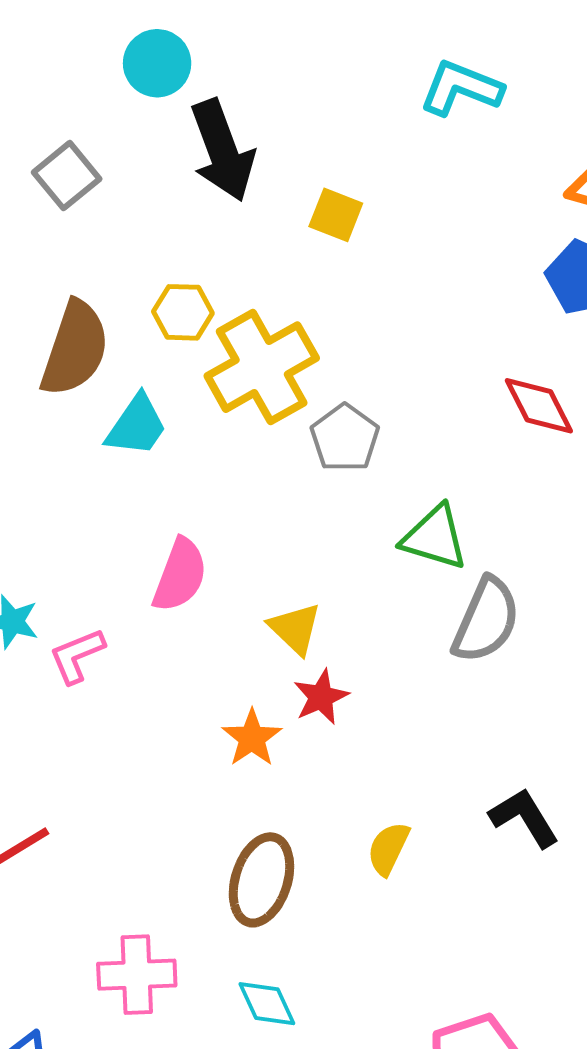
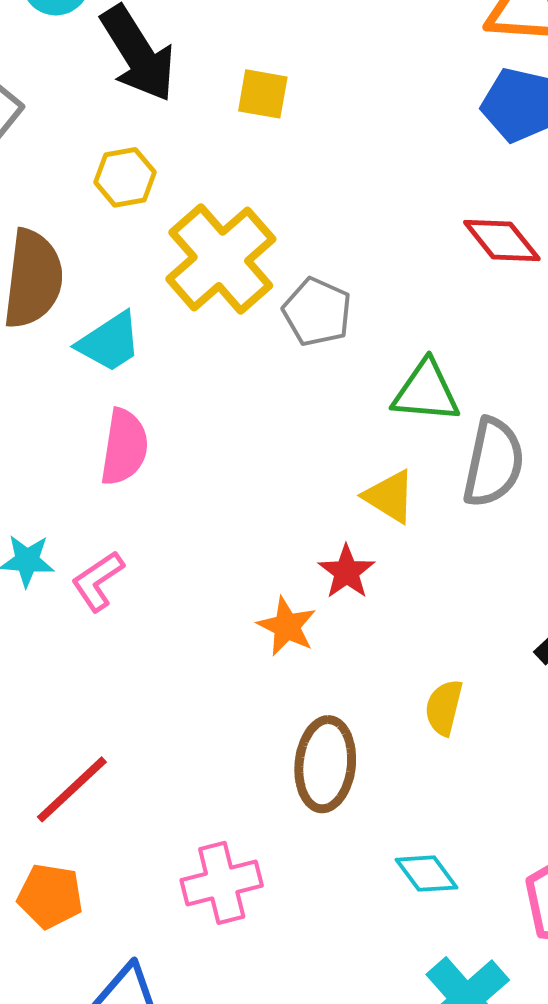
yellow hexagon: (183, 312) -> (125, 177), moved
cyan trapezoid: (137, 426) -> (110, 342), turned 34
pink semicircle: (180, 575) -> (124, 447), moved
yellow triangle: (295, 629) -> (390, 496), moved
cyan diamond: (267, 1004) -> (427, 874), moved

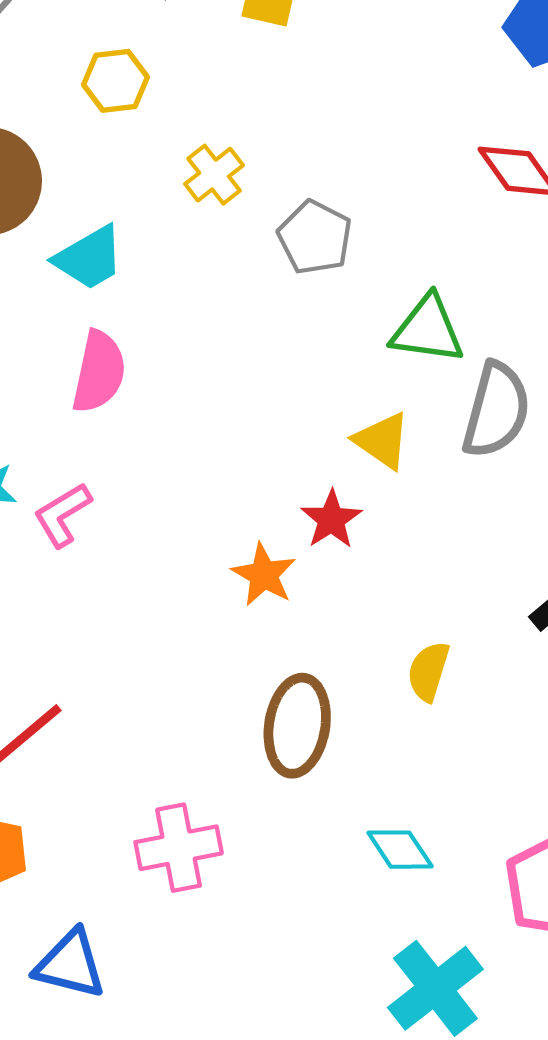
yellow cross: (221, 259) -> (214, 175), size x0.5

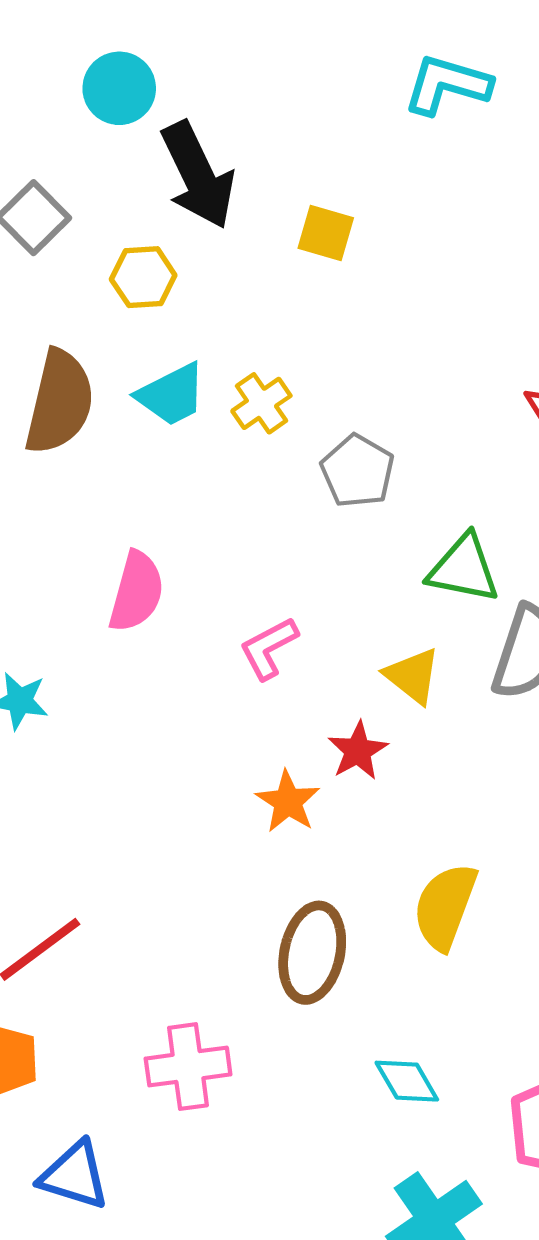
yellow hexagon: (115, 81) -> (143, 277), moved
cyan trapezoid: (89, 258) -> (171, 395), moved
pink L-shape: (62, 515) -> (269, 648), moved
yellow semicircle: (428, 671) -> (445, 906), size x1.5

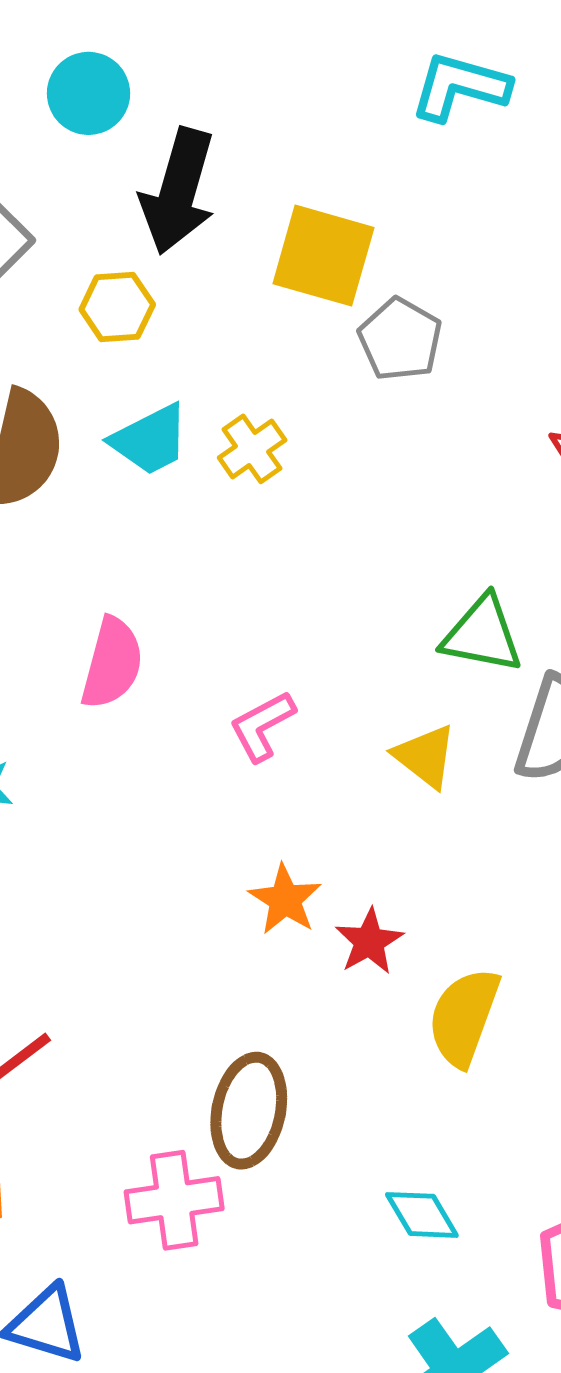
black arrow: (198, 175) -> (178, 191), turned 42
yellow square: (326, 233) -> (323, 256), size x1.6
gray pentagon: (358, 471) -> (400, 339), moved
red star: (358, 751) -> (369, 941), moved
brown ellipse: (312, 953) -> (249, 1111), moved

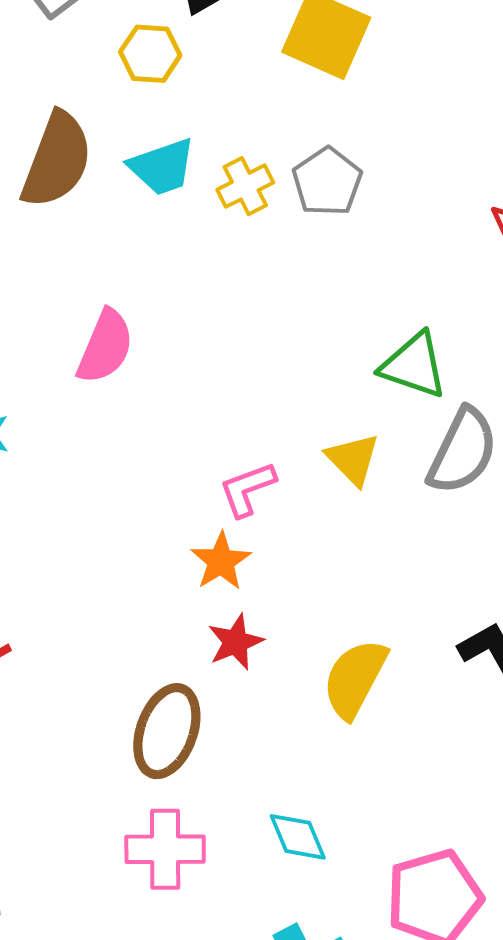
gray pentagon: (400, 339) -> (327, 182), moved
pink L-shape: (262, 726) -> (247, 489), moved
red star: (369, 941) -> (236, 642), moved
pink cross: (174, 1200) -> (165, 849), moved

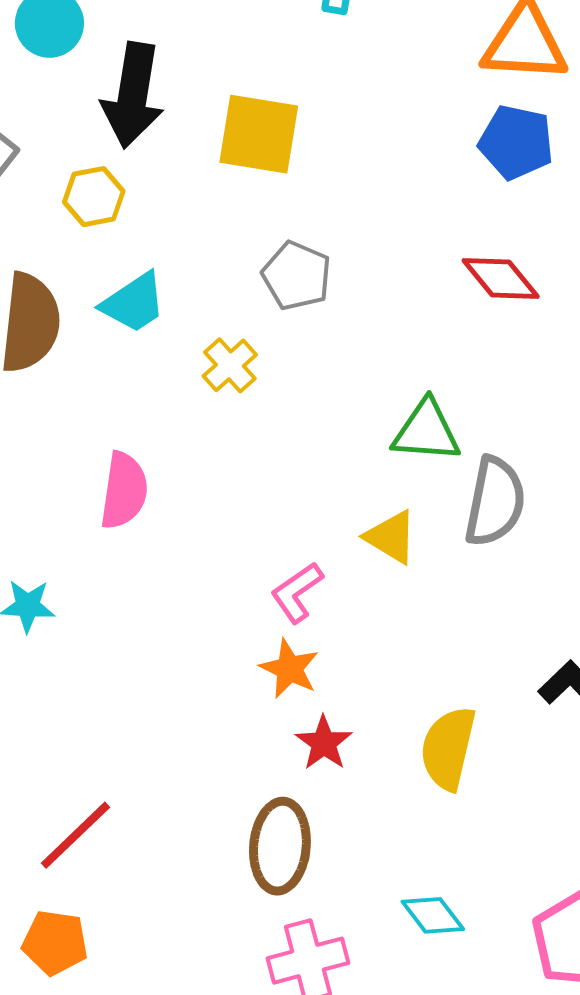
yellow cross: (245, 186) -> (230, 365), moved

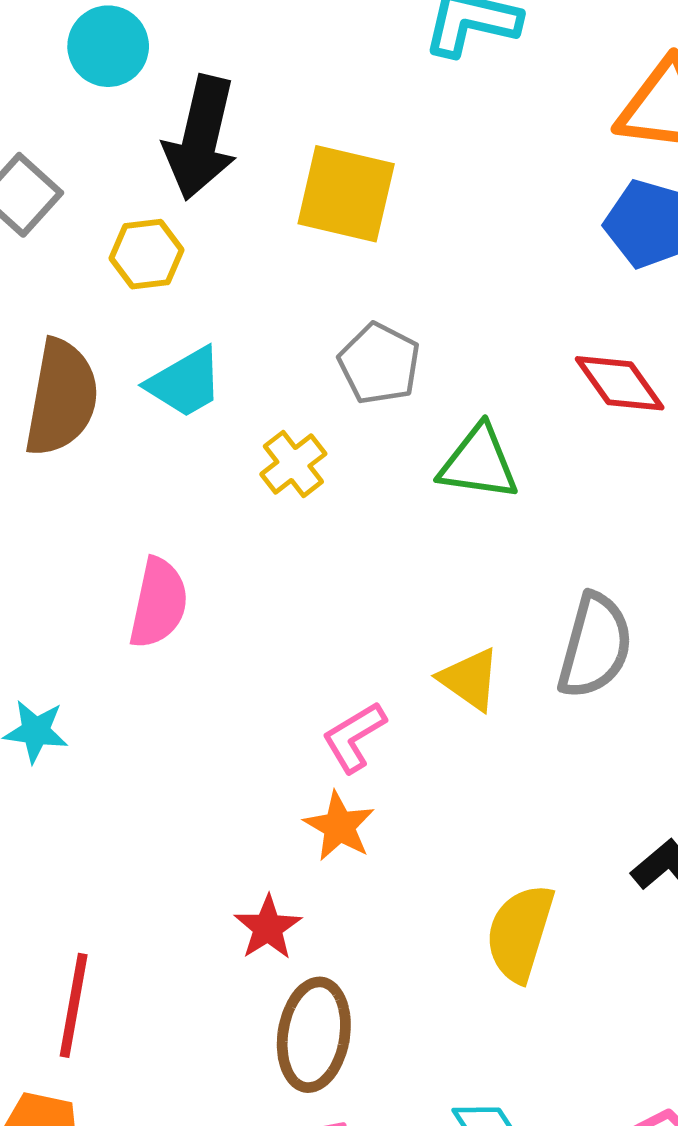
green triangle: (426, 431) -> (479, 463), moved
red star: (324, 743) -> (268, 928), moved
red line: (76, 835) -> (74, 1005), turned -40

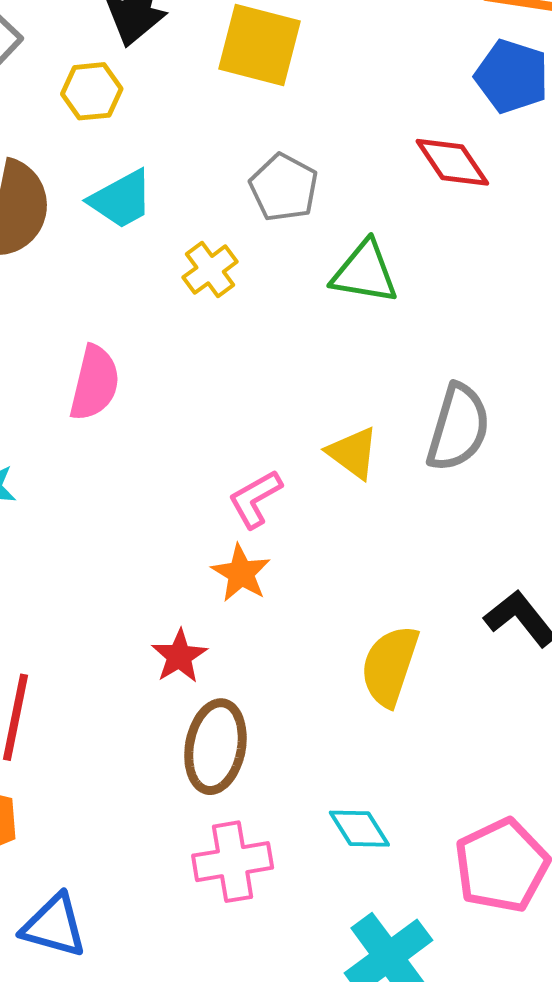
red diamond: (620, 383) -> (452, 162), moved

